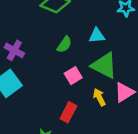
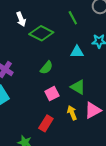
cyan triangle: (97, 36) -> (77, 52), moved
green triangle: (104, 65) -> (78, 87), size x0.7

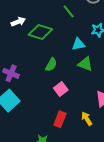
white arrow: (21, 19) -> (18, 22), turned -80
green triangle: (78, 87) -> (85, 64), moved
yellow arrow: (72, 113) -> (87, 119), moved

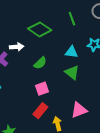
white arrow: (18, 22) -> (17, 47), moved
red rectangle: (60, 119) -> (40, 111), moved

